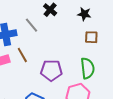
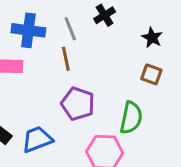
brown line: (22, 55) -> (66, 59), moved

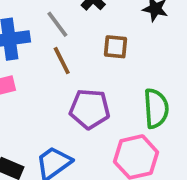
brown square: (151, 74) -> (115, 47), moved

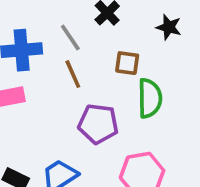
green semicircle: (156, 108) -> (150, 98), moved

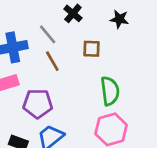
green semicircle: (150, 98) -> (110, 91), moved
purple pentagon: (98, 124) -> (38, 104), moved

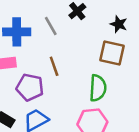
brown square: (92, 49) -> (112, 53), moved, size x1.5
brown line: (52, 61) -> (54, 66), moved

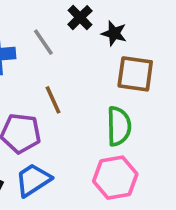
black star: (119, 24) -> (114, 33), moved

